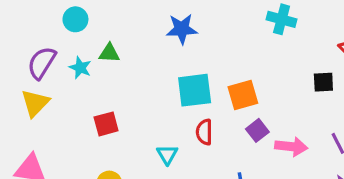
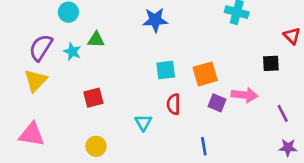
cyan square: (195, 90) -> (166, 70), size x0.7
purple square: (257, 130) -> (217, 103), turned -30
pink arrow: (291, 147) -> (245, 95), moved

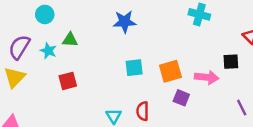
pink arrow: (245, 95) -> (207, 77), moved
red square: (93, 98) -> (68, 81), moved
red semicircle: (174, 104) -> (143, 111), moved

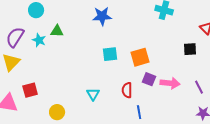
pink arrow: (207, 77) -> (170, 83), moved
red square: (68, 81) -> (30, 90), moved
red semicircle: (143, 111) -> (127, 90), moved

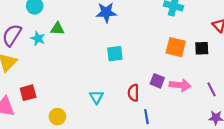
orange square: (140, 57) -> (176, 47), moved, turned 30

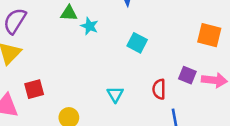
cyan star: (38, 38) -> (89, 26), moved
cyan square: (115, 54) -> (137, 43), turned 35

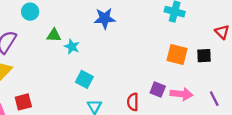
cyan square: (137, 43) -> (84, 79), moved

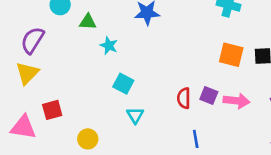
green triangle: (54, 35) -> (88, 22), moved
red semicircle: (133, 102) -> (184, 98), moved

